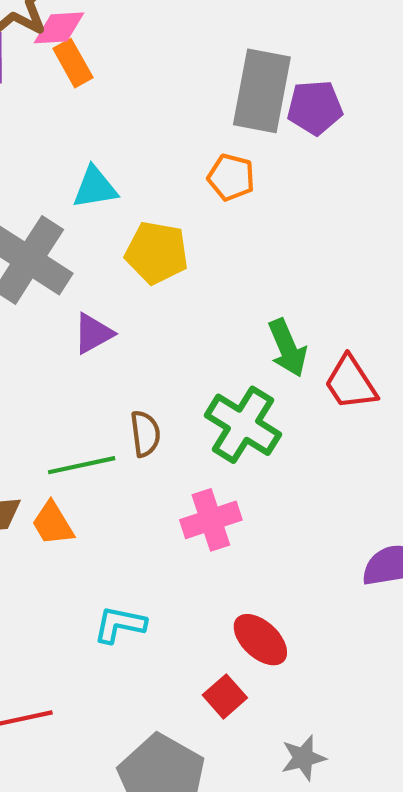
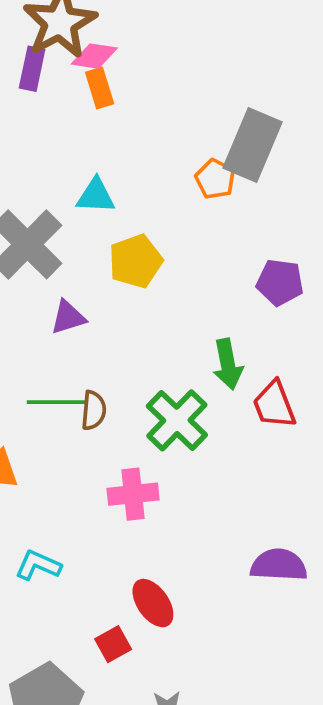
purple pentagon: (315, 108) -> (280, 282), moved
orange pentagon: (231, 177) -> (215, 179), moved
yellow pentagon: (157, 253) -> (136, 261), turned 30
green line: (82, 465) -> (56, 402), moved

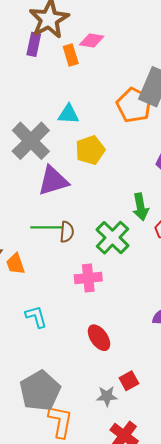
pink diamond: (94, 56) -> (92, 41), moved
orange pentagon: (215, 179) -> (134, 105), size x1.6
purple triangle: (68, 317) -> (53, 181), size x1.6
cyan L-shape: (38, 565) -> (36, 317), turned 50
red square: (113, 644) -> (129, 381), moved

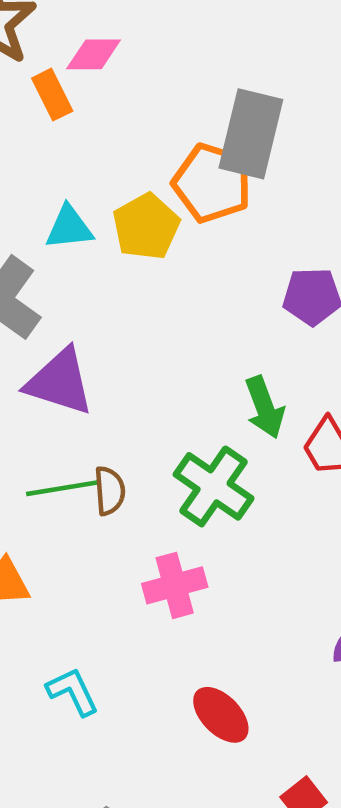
yellow pentagon: (90, 150) -> (146, 227), moved
purple triangle: (53, 181) -> (60, 382), turned 44

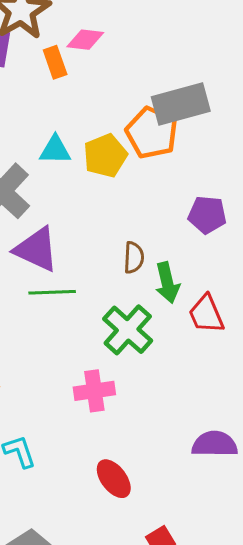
gray rectangle: (251, 134) -> (181, 104), turned 54
green line: (62, 488) -> (52, 292), moved
brown semicircle: (110, 491) -> (134, 258), moved

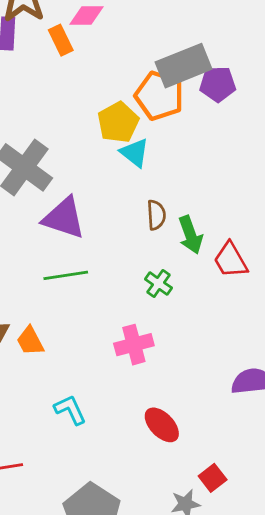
cyan triangle: (55, 150) -> (135, 153), moved, turned 44
purple pentagon: (207, 215) -> (218, 84), moved
green line: (52, 292) -> (66, 275), moved
green cross: (128, 330) -> (158, 284), size x0.6

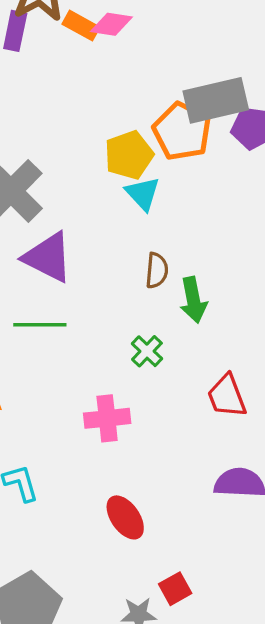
orange rectangle: (61, 40) -> (81, 26), moved, turned -44
red trapezoid: (231, 260) -> (227, 396), moved

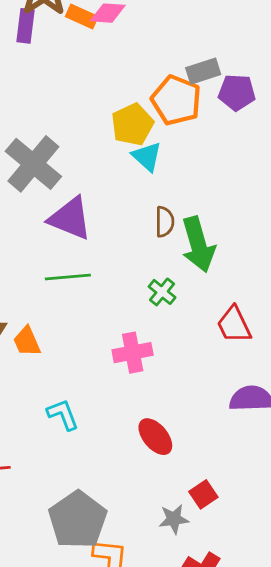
gray rectangle: (216, 100) -> (203, 71), size x0.6
green arrow: (193, 300) -> (198, 245), size x1.4

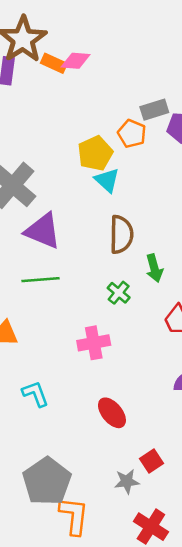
orange pentagon: (176, 100) -> (132, 134), size x0.7
brown semicircle: (165, 222) -> (121, 234), size x1.5
green arrow: (198, 245) -> (154, 268), moved, size x0.6

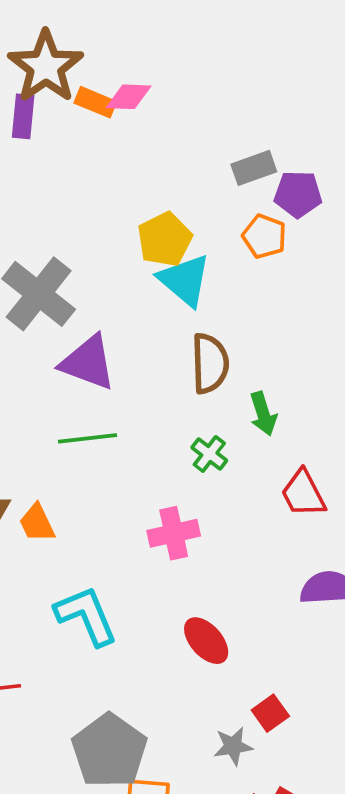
orange pentagon: (132, 134) -> (264, 236), moved
cyan triangle: (107, 180) -> (185, 280), size x1.4
cyan L-shape: (35, 394) -> (86, 616), size x1.5

